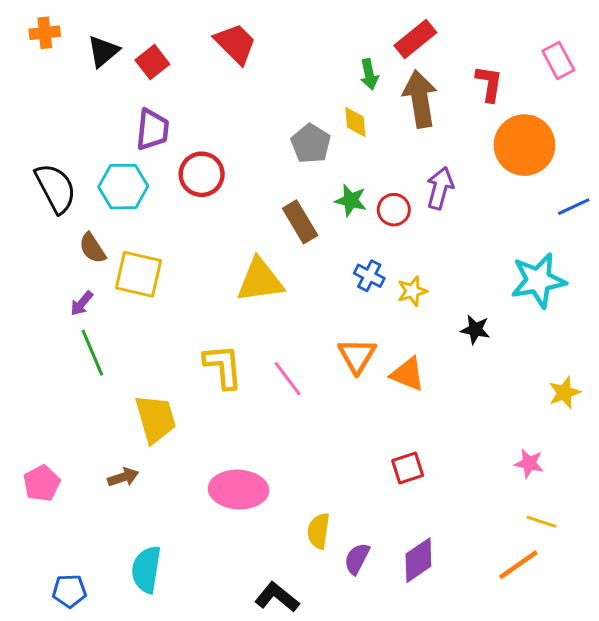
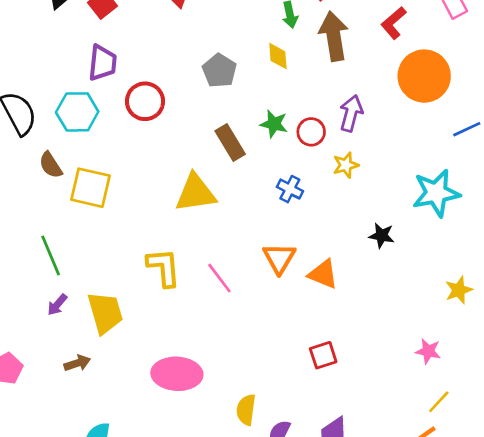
red L-shape: (489, 84) -> (394, 23), turned -140
gray pentagon: (311, 144) -> (219, 71), moved
yellow star: (412, 291) -> (346, 165), moved
purple arrow: (82, 303) -> (57, 305), moved
yellow line: (541, 522) -> (439, 402), turned -65

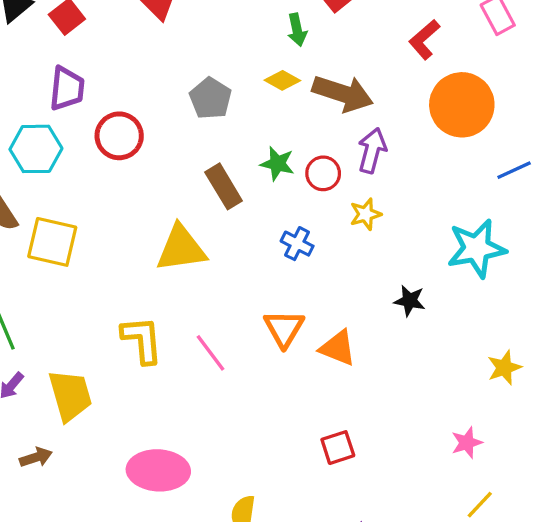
brown arrow: (334, 36) -> (343, 93), moved, turned 117
yellow diamond: (278, 56) -> (282, 80), turned -56
pink star: (428, 351) -> (467, 443), turned -30

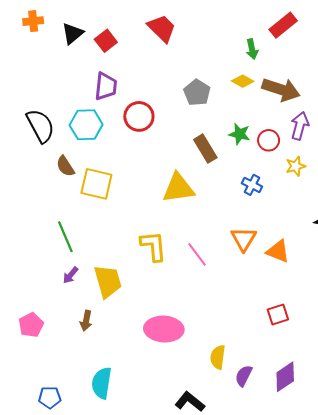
brown arrow: (36, 457) -> (86, 321), turned 120

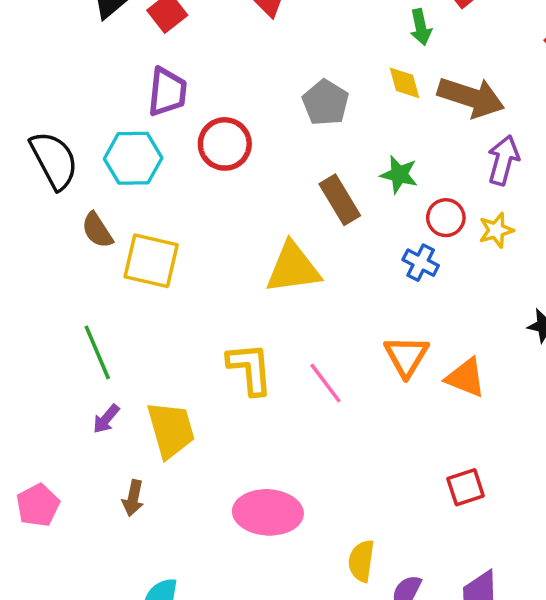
yellow diamond: (243, 81) -> (405, 83), turned 45
red circle: (269, 140) -> (446, 218), moved

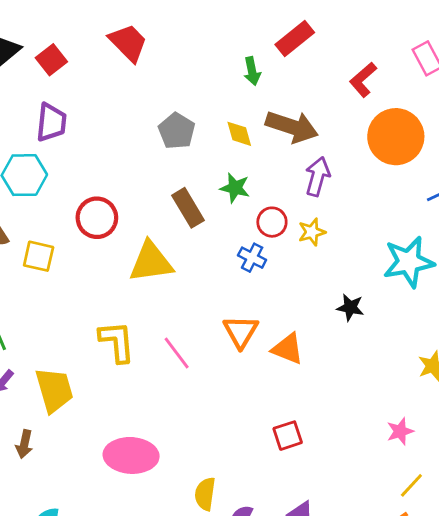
yellow diamond: (405, 83) -> (239, 134), moved
red circle: (225, 144) -> (97, 218), moved
yellow square: (151, 261) -> (39, 256), size x0.7

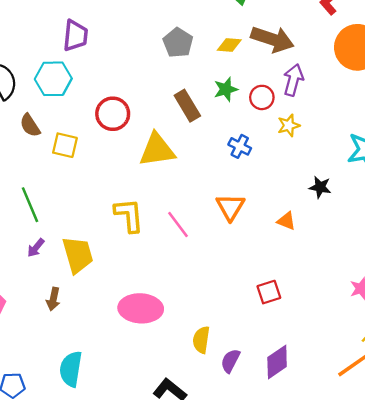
yellow diamond: (239, 134) -> (229, 45), turned -70
green star: (235, 188) -> (226, 89), turned -30
red circle: (272, 222) -> (262, 97), moved
orange triangle: (288, 349) -> (286, 221), moved, size x0.7

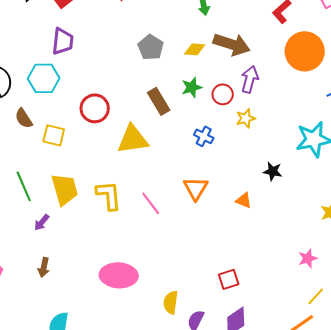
purple arrow: (36, 248) -> (42, 222), moved
yellow trapezoid: (78, 255) -> (65, 189), moved
red square: (269, 292) -> (229, 279), moved

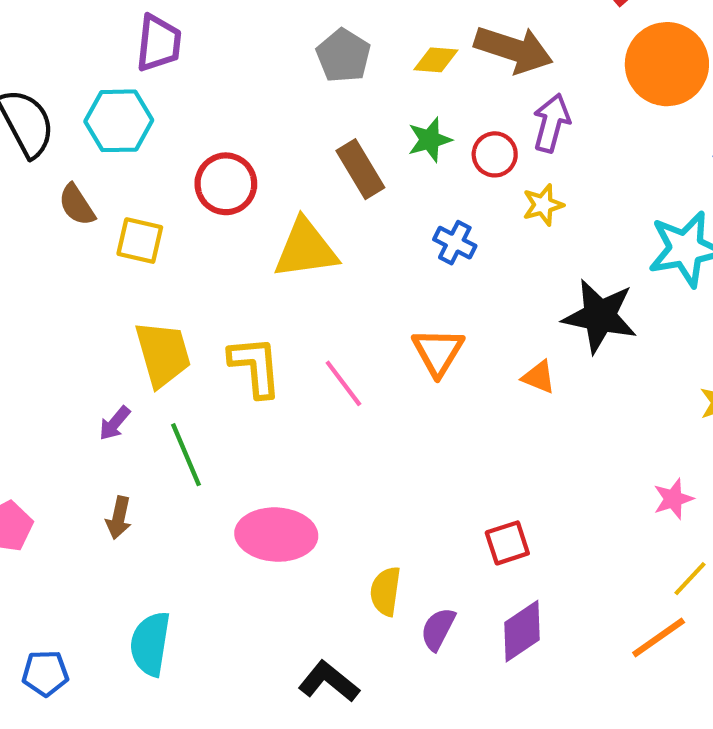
black star: (273, 171) -> (600, 316), size x1.8
green line: (24, 186) -> (186, 455), moved

